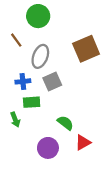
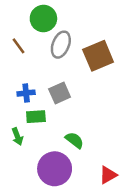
gray ellipse: (40, 56) -> (61, 45), moved
red triangle: (83, 142) -> (108, 175), moved
purple circle: (48, 148) -> (55, 169), size x1.4

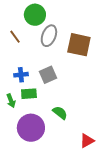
brown square: (98, 56) -> (79, 45), turned 35
green arrow: (17, 136) -> (11, 101), moved
purple circle: (55, 169) -> (31, 128), moved

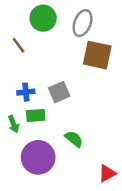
gray ellipse: (49, 36) -> (82, 23), moved

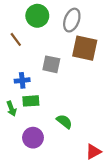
gray square: (59, 92) -> (51, 64), moved, turned 36
purple circle: (38, 157) -> (33, 138), size x0.7

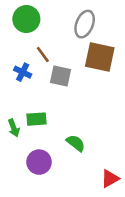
green circle: (37, 16) -> (26, 19), moved
brown line: (16, 39) -> (43, 54), moved
blue cross: (22, 80) -> (23, 72), moved, turned 32

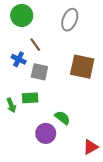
brown square: (100, 57) -> (82, 67), moved
gray square: (61, 76) -> (39, 72), moved
purple circle: (39, 162) -> (46, 133), moved

